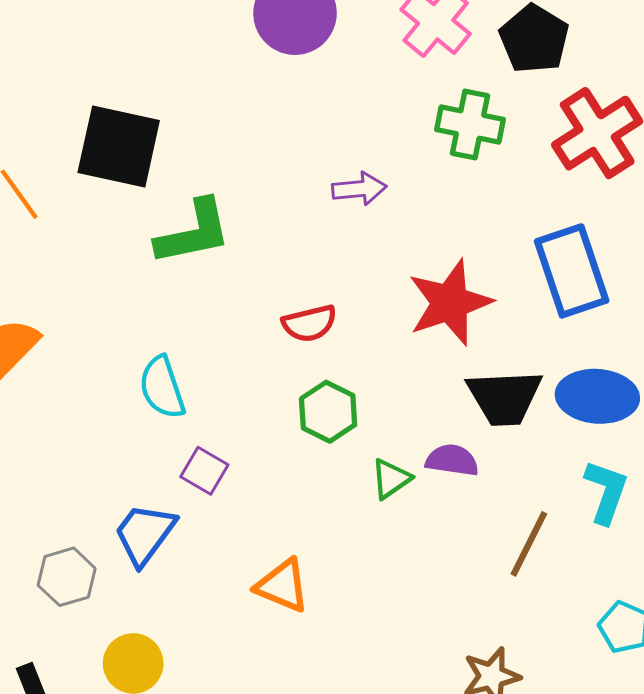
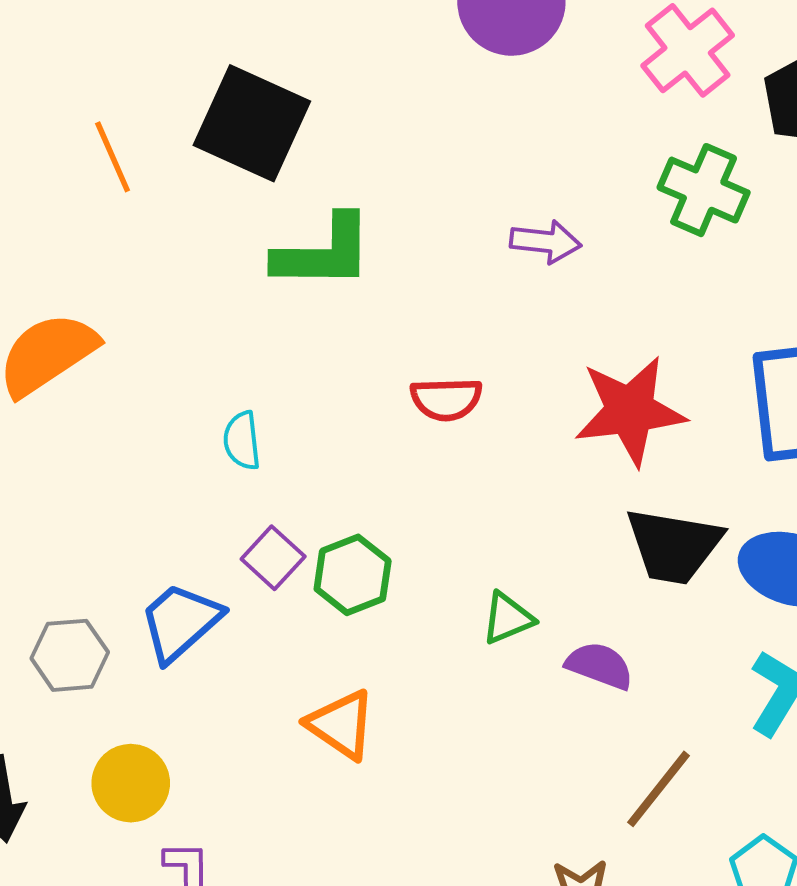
cyan semicircle: (162, 387) -> (242, 441), size x0.7
green hexagon: (328, 412) -> (353, 575), moved
purple semicircle: (452, 460) -> (600, 666), moved
brown line: (529, 544) -> (658, 789), moved

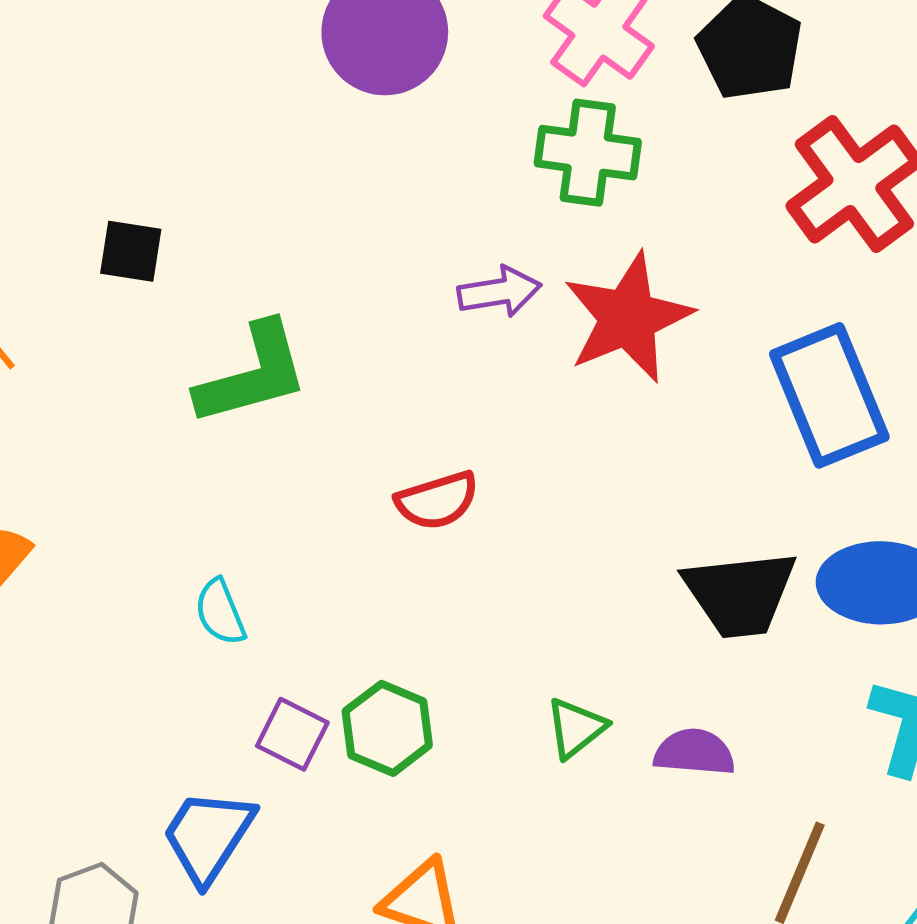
black square: (252, 123) -> (131, 251), size x0.5
green cross: (704, 190) -> (588, 153), moved
red star: (630, 411) -> (628, 318), moved

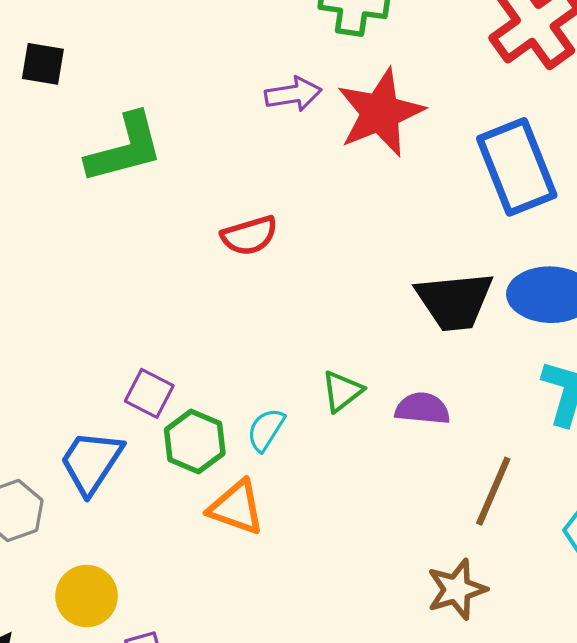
cyan semicircle: (220, 612) -> (266, 430), moved, turned 54
green hexagon: (387, 728) -> (195, 441), moved

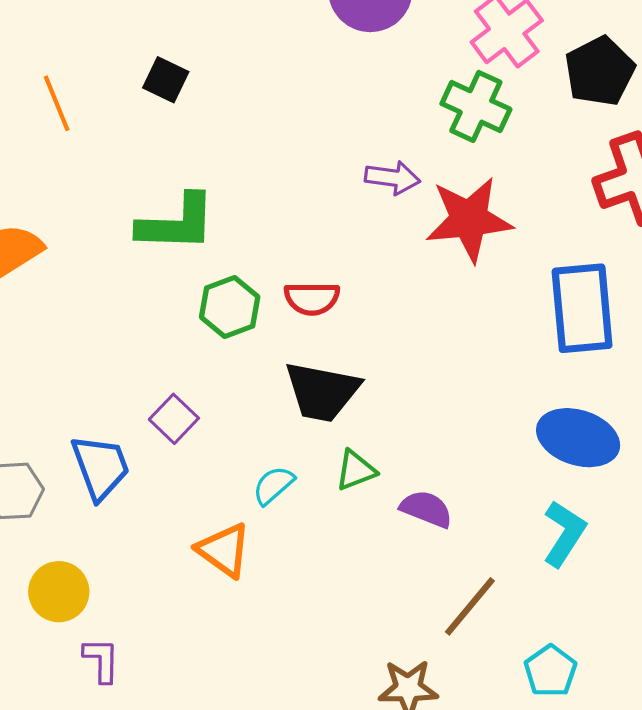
green L-shape: (125, 148) -> (177, 223), moved
black trapezoid: (455, 301) -> (322, 392), moved
green hexagon: (195, 441) -> (230, 307), moved
blue trapezoid: (91, 462) -> (100, 467), turned 110

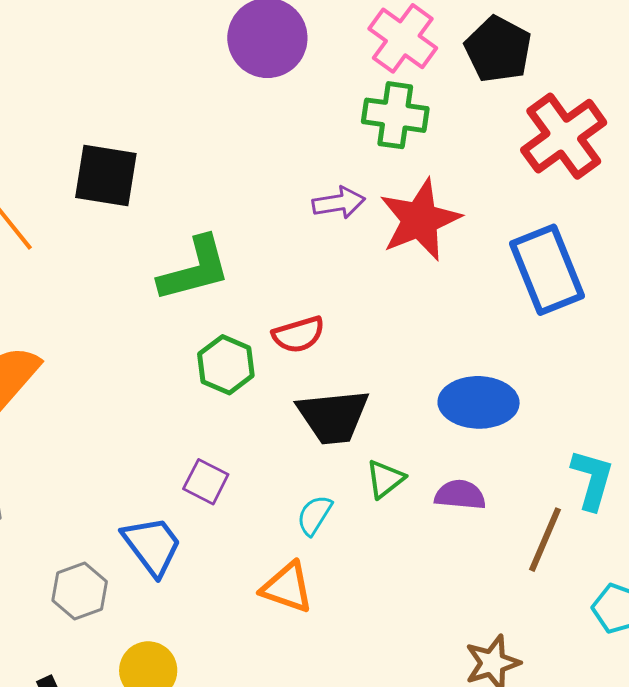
black square: (166, 80) -> (106, 176), size x1.6
green L-shape: (177, 223) -> (195, 269), moved
blue ellipse: (578, 438) -> (479, 402), moved
brown line: (470, 606) -> (545, 540), moved

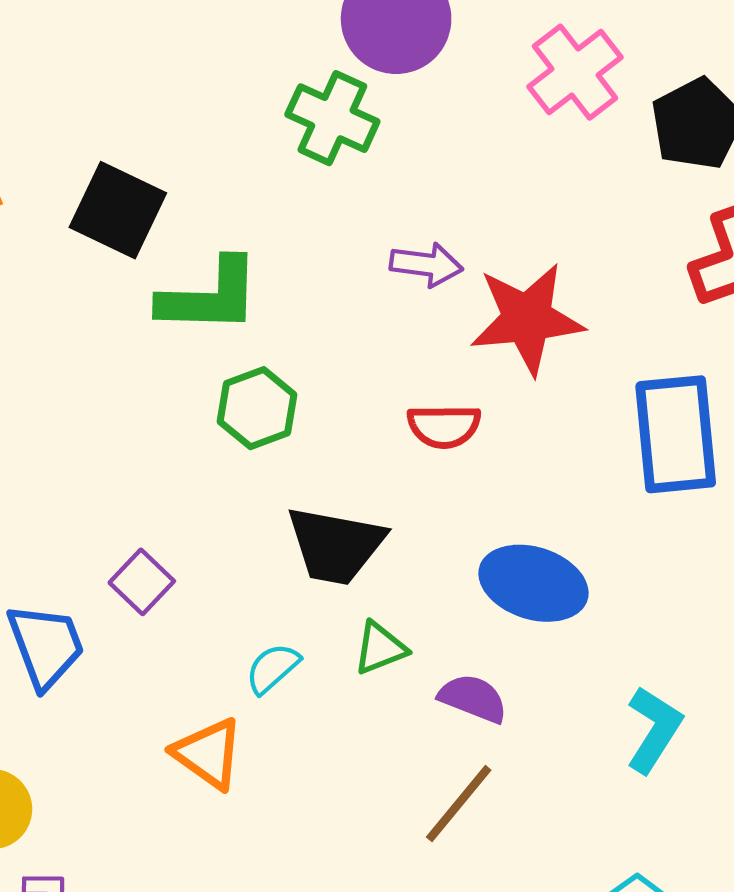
green cross: (395, 115) -> (332, 118), moved
black square: (106, 176) -> (118, 210), moved
red semicircle: (298, 335) -> (444, 426), moved
green hexagon: (226, 365) -> (257, 408), moved
brown line: (545, 540) -> (459, 804), moved

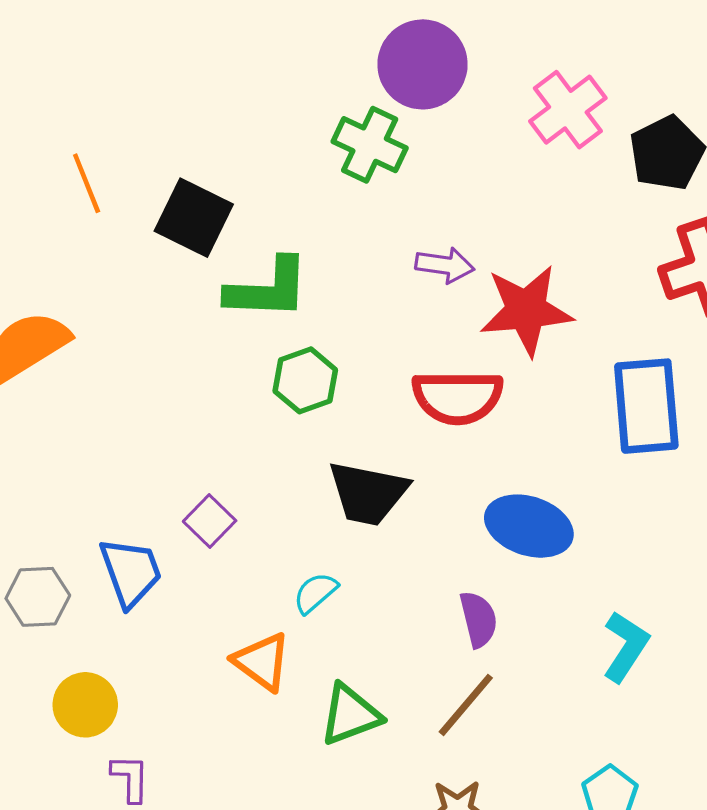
red semicircle: (444, 426) -> (458, 397), size x1.5
green triangle: (380, 648) -> (350, 715), moved, size x1.4
purple semicircle: (473, 698) -> (478, 619), turned 54

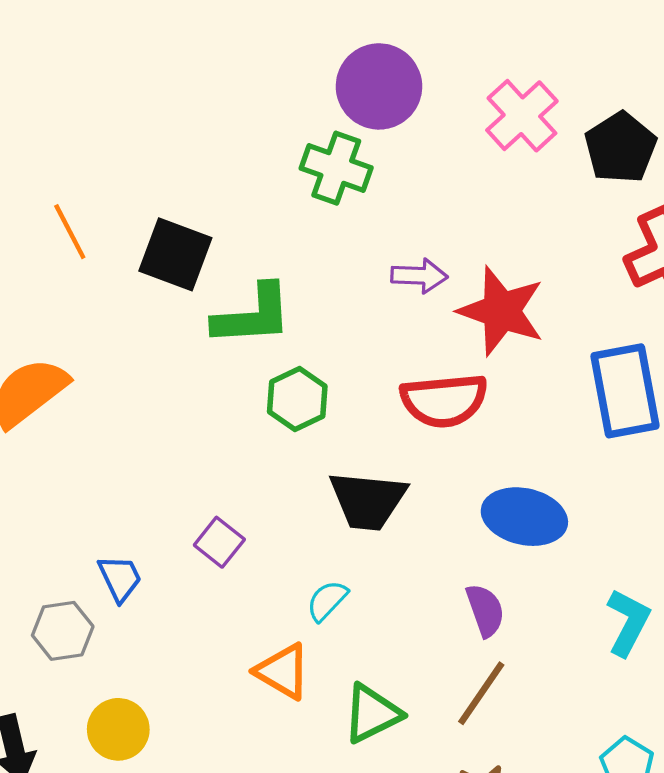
red star: (526, 310) -> (501, 311), turned 30
blue trapezoid: (131, 572) -> (120, 578), moved, size x0.7

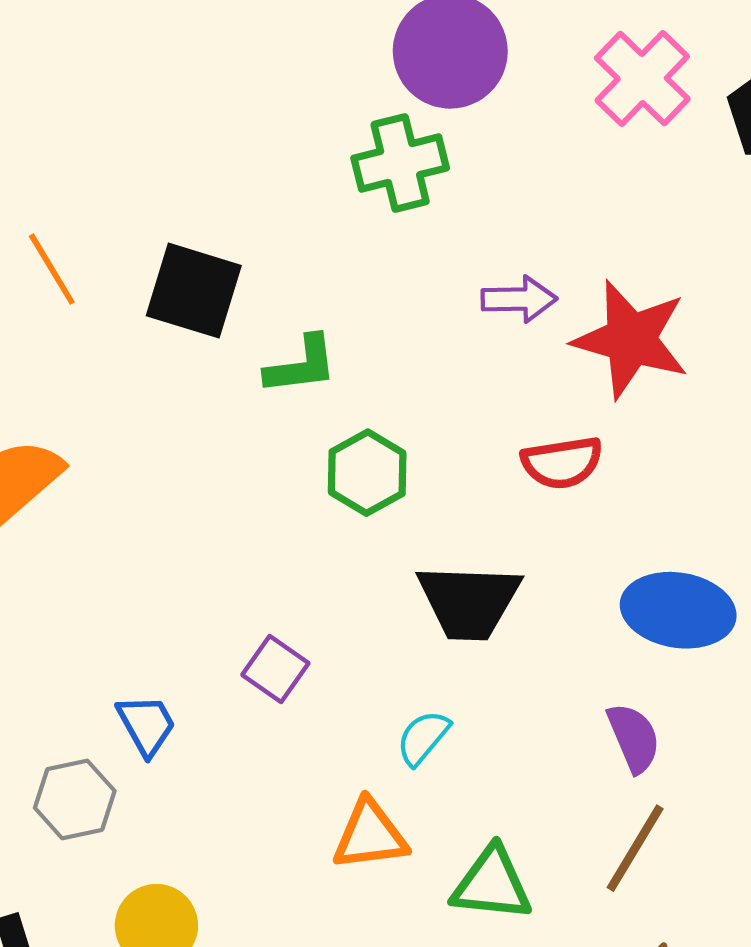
green cross: (336, 168) -> (400, 163), turned -30
green L-shape: (253, 315) -> (301, 365), size x0.7
red semicircle: (444, 400) -> (562, 463), size x0.7
orange triangle: (283, 671) -> (370, 835), turned -34
green triangle: (372, 714) -> (492, 884), turned 36

